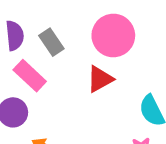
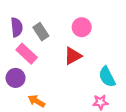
pink circle: (113, 35) -> (82, 27), size x0.7

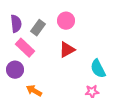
pink circle: (82, 27) -> (66, 21), moved
gray rectangle: (41, 32) -> (38, 28), turned 70

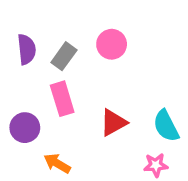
pink rectangle: (25, 48) -> (62, 99), moved, turned 30
red triangle: (67, 50) -> (113, 123), moved

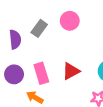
purple semicircle: (27, 49) -> (15, 39), moved
pink rectangle: (62, 99) -> (41, 73), moved

